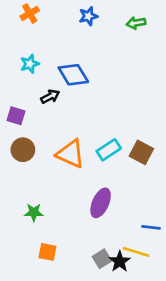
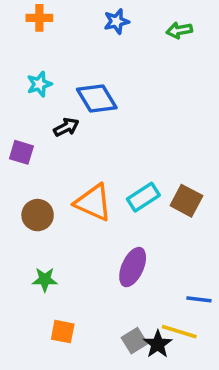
orange cross: (30, 13) -> (39, 18), turned 30
brown circle: (23, 150) -> (38, 215), moved

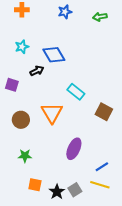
cyan rectangle: (143, 197) -> (76, 92), moved, turned 72
orange triangle: (93, 202) -> (52, 113), turned 35
blue line: (199, 299) -> (102, 167), moved, turned -40
black star: (158, 344) -> (57, 192), moved

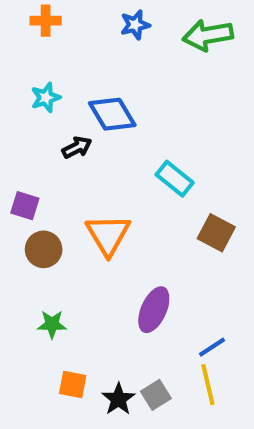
green arrow: (100, 17) -> (208, 35), size x1.6
purple square: (12, 85) -> (25, 206), moved
cyan rectangle: (76, 92) -> (175, 179), moved
yellow line: (100, 185) -> (208, 385), turned 60

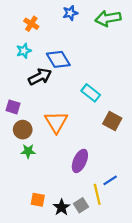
orange cross: (46, 21) -> (31, 24), moved, turned 32
black arrow: (77, 147) -> (40, 77), size x1.5
green star: (52, 324) -> (28, 151), moved
yellow line: (208, 385) -> (97, 194), moved

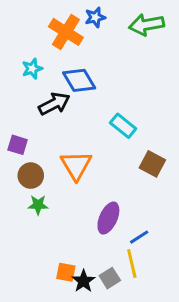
orange cross: (31, 24) -> (66, 32), moved, size x1.6
blue line: (110, 180) -> (139, 237), moved
orange square: (38, 200) -> (66, 272), moved

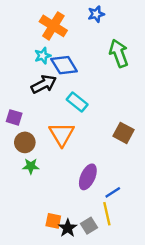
blue star: (95, 17) -> (96, 14), moved
green arrow: (146, 25) -> (119, 53), moved, turned 80
cyan star: (32, 69) -> (43, 56), moved
cyan rectangle: (123, 126) -> (77, 102), moved

